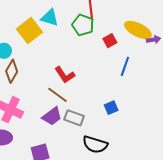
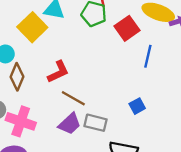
red square: (110, 41) -> (127, 28), size x1.5
red L-shape: (65, 75) -> (58, 72), moved, turned -75

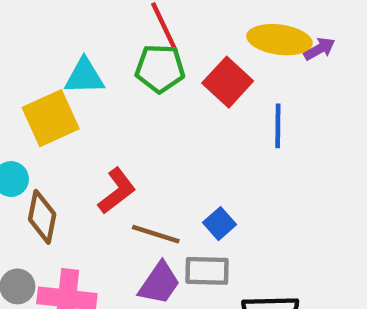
yellow square: (32, 27) -> (51, 118), turned 32
blue square: (137, 106) -> (220, 224), moved

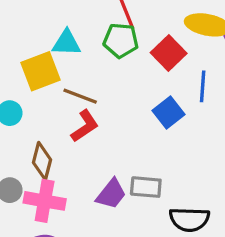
brown diamond: (42, 217) -> (42, 161), moved
blue square: (220, 224) -> (168, 112), moved, size x1.4
brown line: (156, 234) -> (80, 96), moved

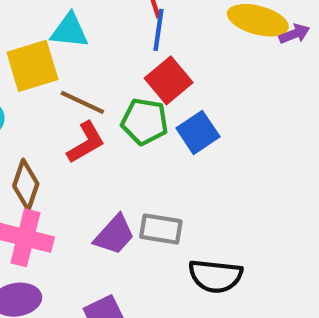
green pentagon: (121, 40) -> (145, 121), moved
red square: (169, 53) -> (169, 80), moved
blue line: (203, 86) -> (158, 30), moved

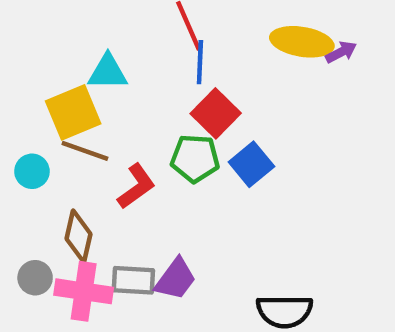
brown line: (82, 102) -> (85, 151), moved
gray rectangle: (161, 229) -> (133, 280), moved

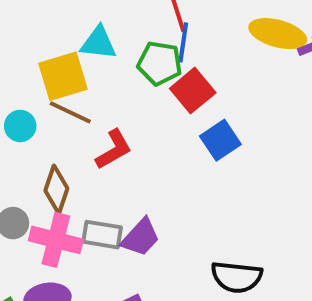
green pentagon: (195, 158) -> (160, 63), moved

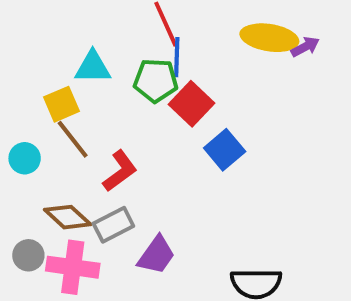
yellow square: (63, 76) -> (62, 104), size x0.7
brown line: (70, 112) -> (73, 139), turned 33
brown diamond: (56, 189) -> (68, 217), turned -60
gray rectangle: (102, 235) -> (113, 225), moved, turned -30

